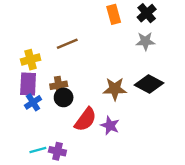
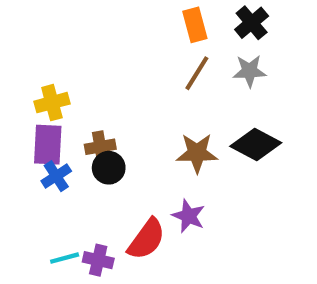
brown line: (67, 44) -> (197, 73), moved, turned -35
red semicircle: (86, 119) -> (147, 239), moved

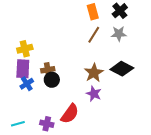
brown star: (197, 153) -> (94, 73), turned -30
purple star: (189, 216) -> (94, 94), moved
cyan line: (65, 258) -> (18, 124), moved

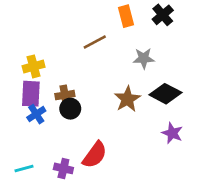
gray star: (119, 34) -> (144, 58), moved
brown line: (94, 35) -> (95, 42), moved, turned 30
purple star: (94, 94) -> (172, 133), moved

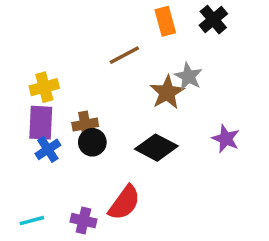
gray star: (144, 58) -> (188, 76), turned 30
black diamond: (165, 94) -> (156, 148), moved
brown star: (127, 99) -> (167, 92), moved
purple star: (172, 133) -> (226, 139), moved

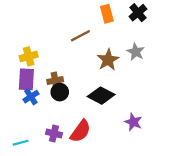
gray star: (188, 76) -> (136, 52), moved
purple star: (226, 139) -> (133, 122), moved
purple cross: (83, 221) -> (54, 134), moved

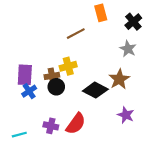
black cross: (138, 13) -> (133, 22), moved
yellow cross: (29, 56) -> (68, 66), moved
brown star: (108, 60) -> (119, 79), moved

